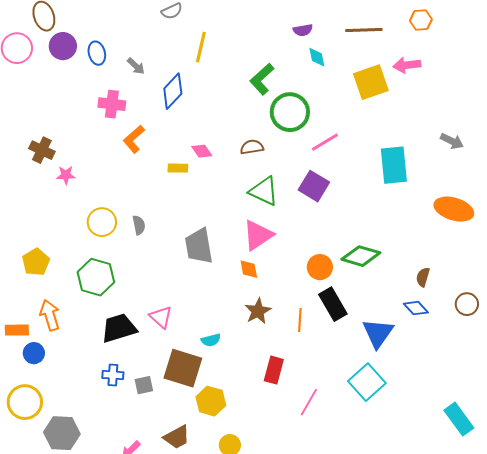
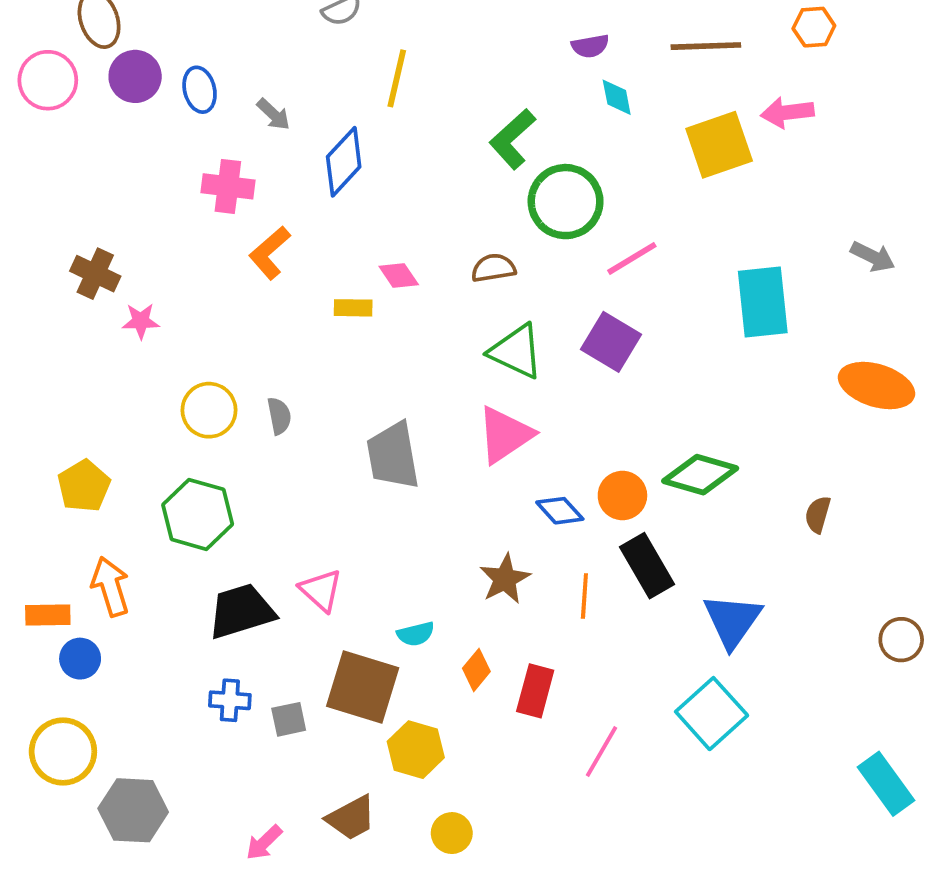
orange diamond: (249, 269) -> (476, 670), moved, turned 50
brown circle: (467, 304) -> (901, 640), moved
blue diamond: (416, 308) -> (560, 511), moved

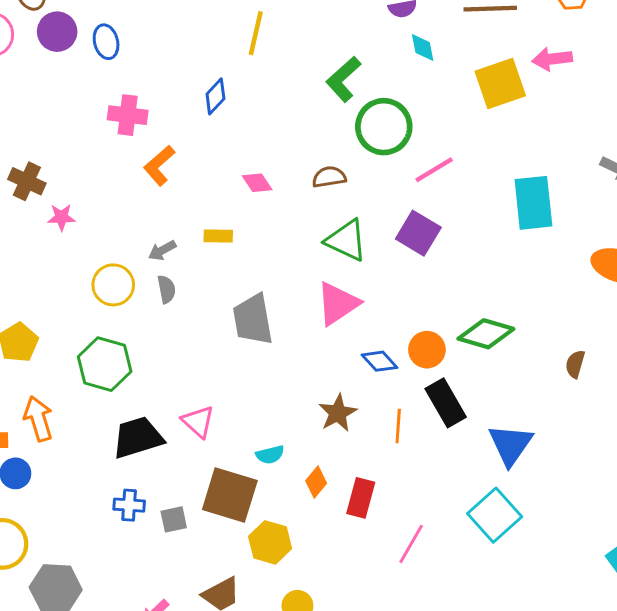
gray arrow: (273, 114) -> (162, 250), moved, turned 108
blue diamond: (344, 162) -> (215, 96), size x0.7
yellow rectangle: (353, 308) -> (218, 236), moved

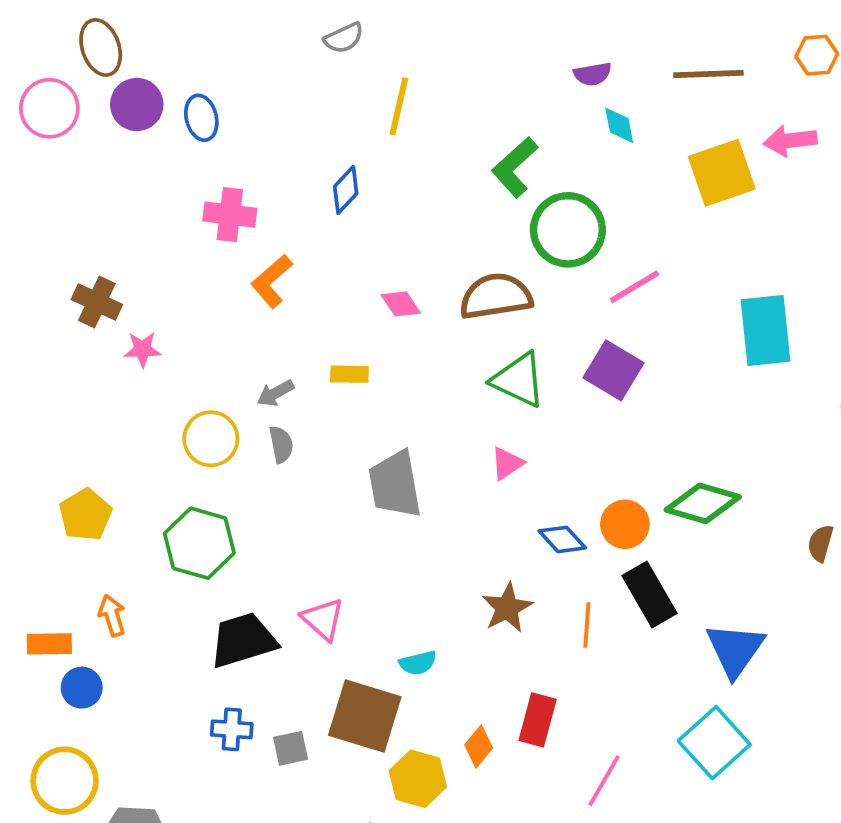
brown semicircle: (329, 177) -> (496, 296), size x1.6
pink triangle: (338, 304) -> (507, 463), size x0.6
orange arrow: (38, 419) -> (112, 615), size x0.7
orange diamond: (316, 482) -> (479, 746), moved

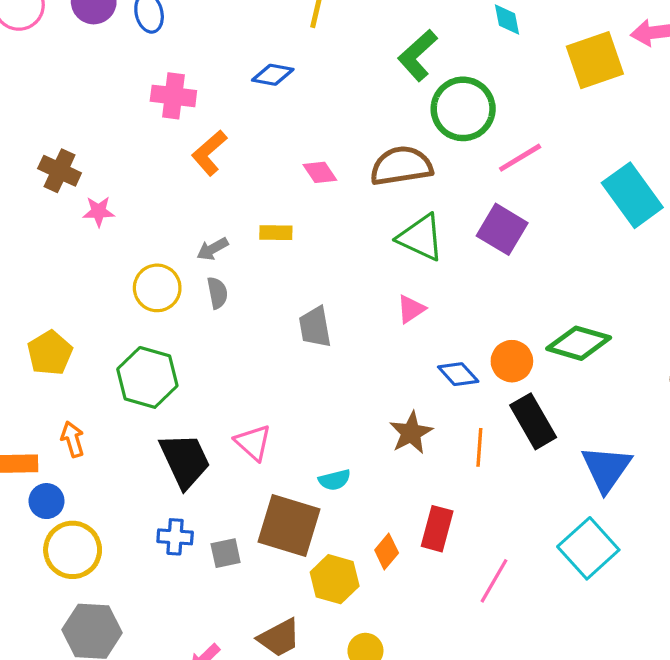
blue diamond: (346, 190) -> (273, 75), turned 57
cyan rectangle: (765, 330) -> (632, 195), turned -30
gray trapezoid: (395, 484) -> (315, 327), size x0.7
black trapezoid: (243, 640) -> (185, 460), turned 82
yellow circle: (65, 781) -> (73, 550), moved

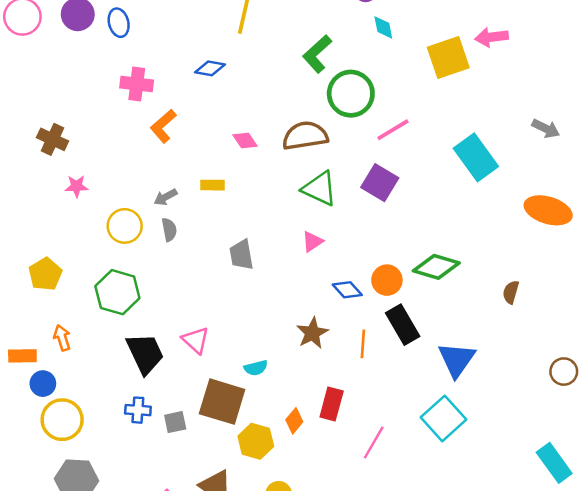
pink star: (99, 211) -> (77, 186), moved

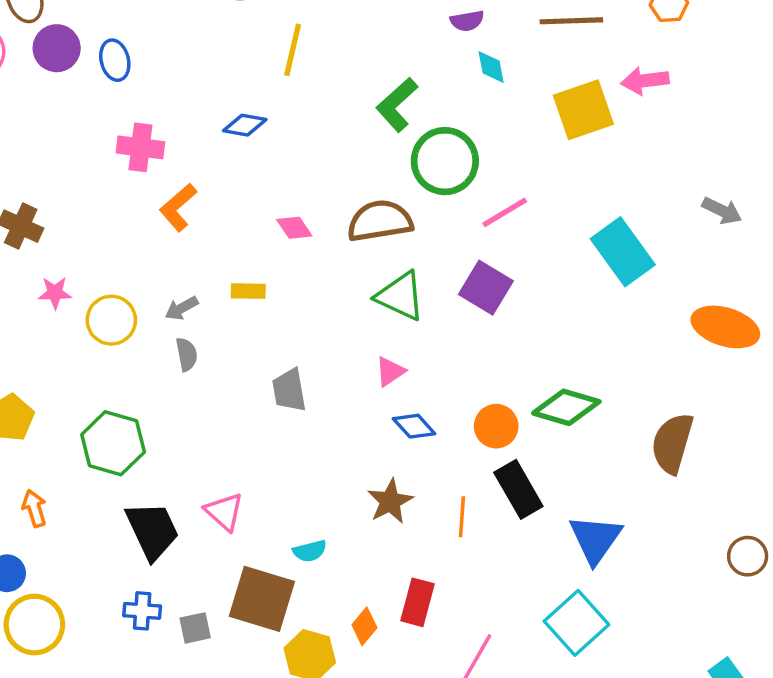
yellow circle: (125, 226) -> (111, 320), moved
blue diamond: (347, 290) -> (414, 426), moved
brown semicircle: (511, 292) -> (672, 443), size x1.8

